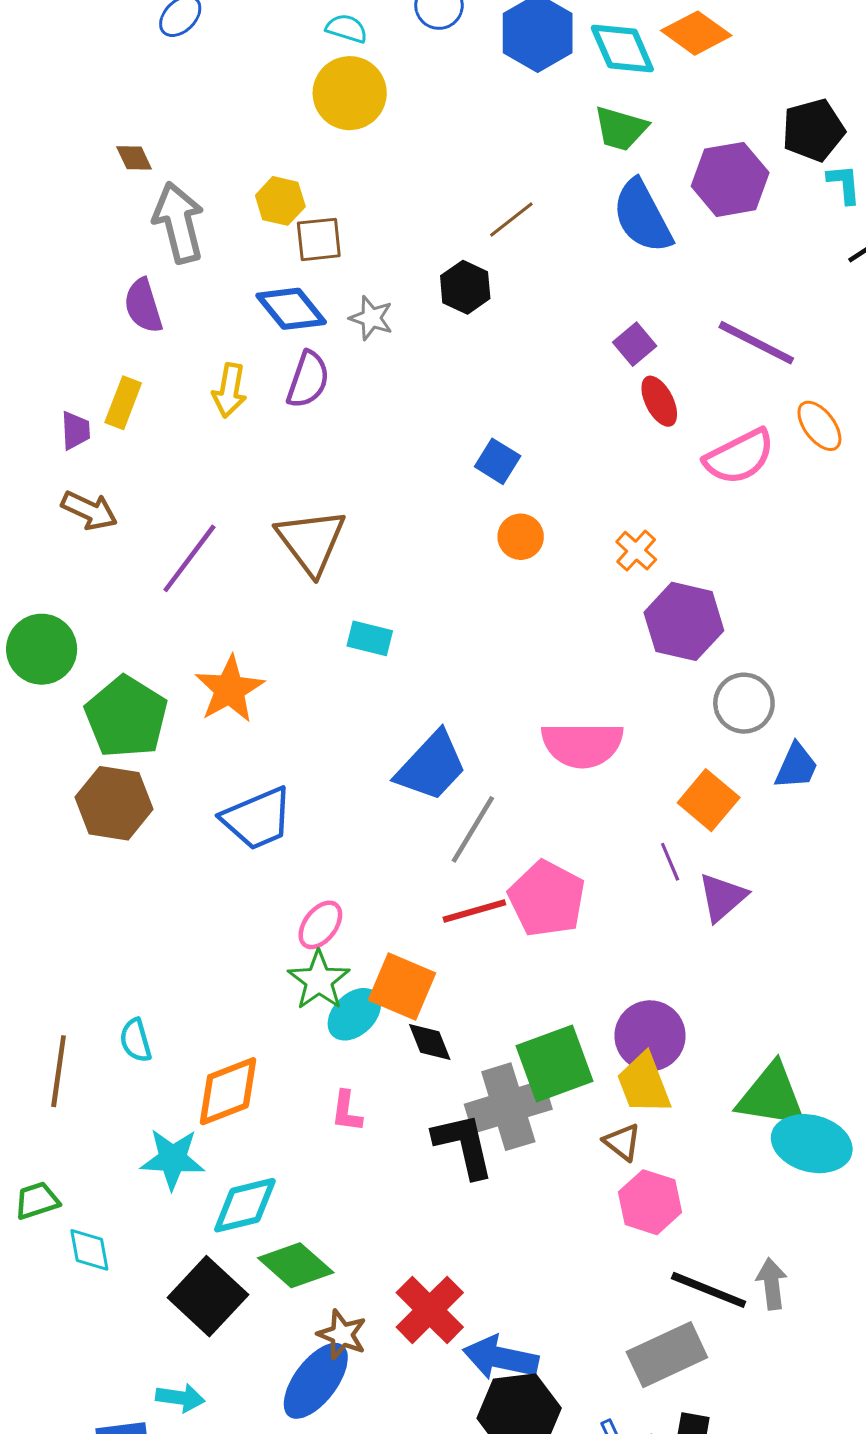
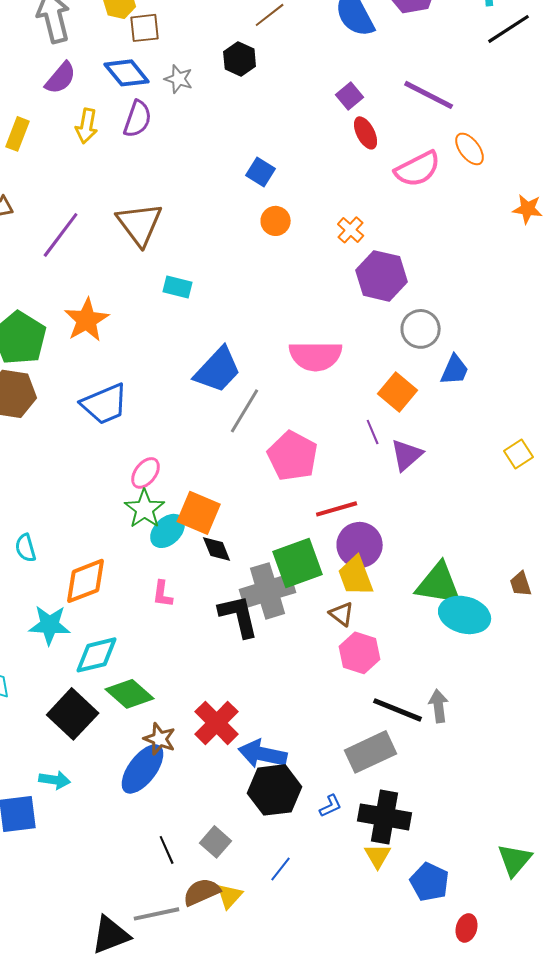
purple semicircle: (143, 306) -> (61, 78), moved, turned -123
red line: (474, 911) -> (337, 509), moved

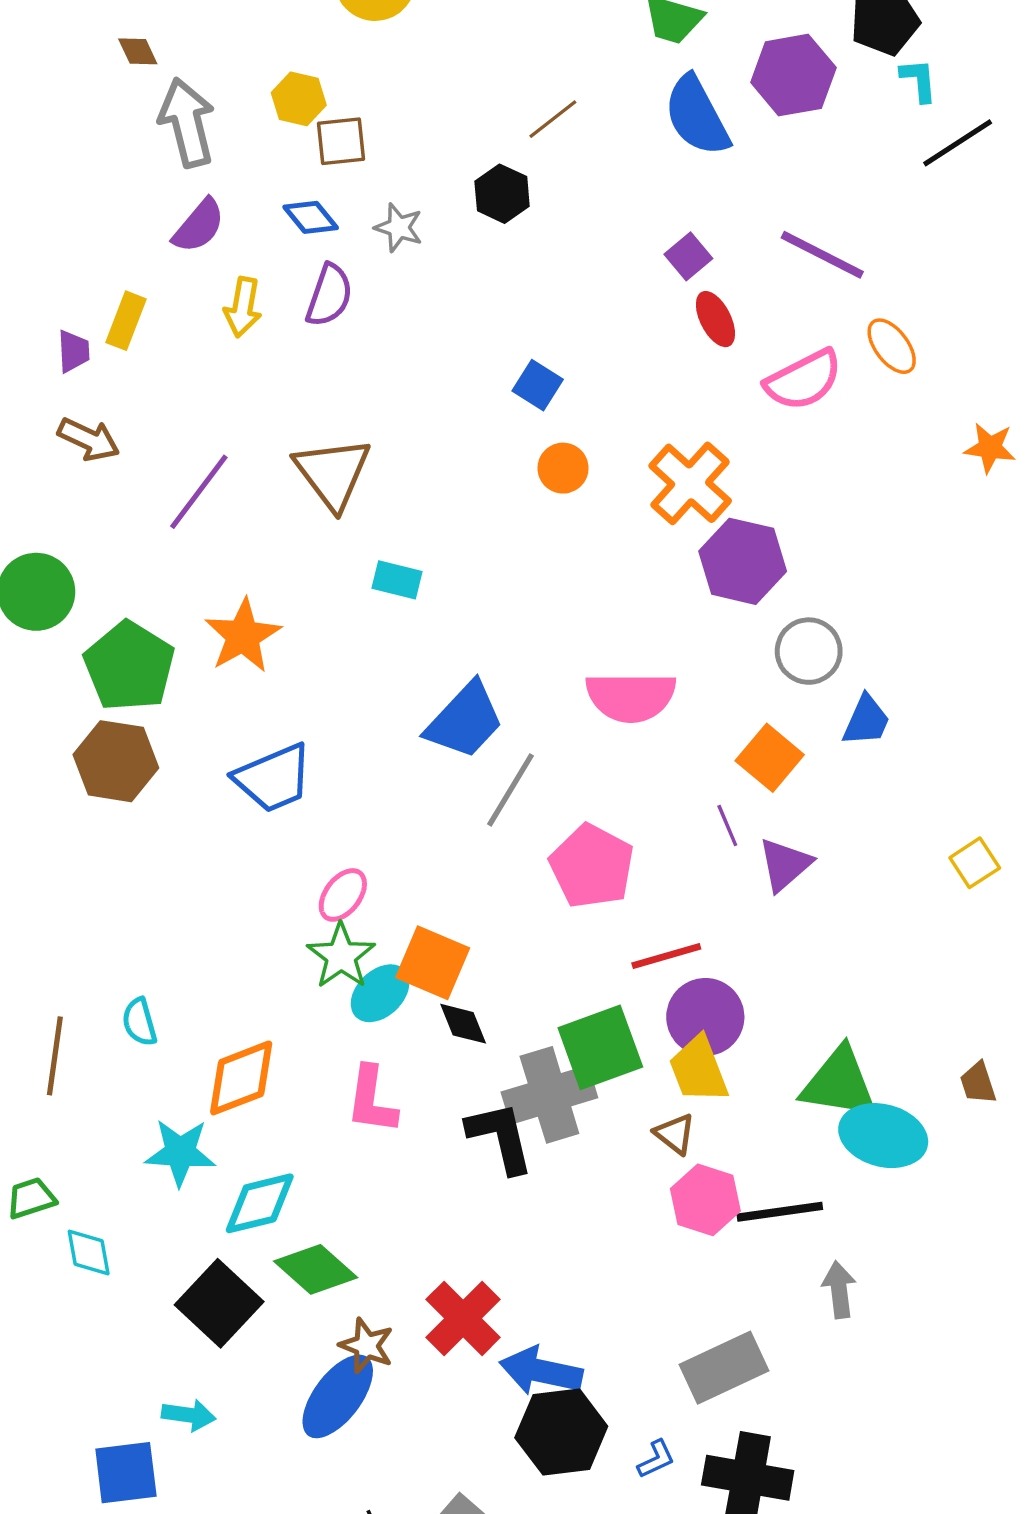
blue diamond: (127, 73) -> (311, 217), size x0.7
orange cross: (351, 230) -> (690, 483), size x1.8
pink L-shape: (163, 594) -> (372, 1100), size x1.5
black line: (398, 710) -> (780, 1212), moved, turned -30

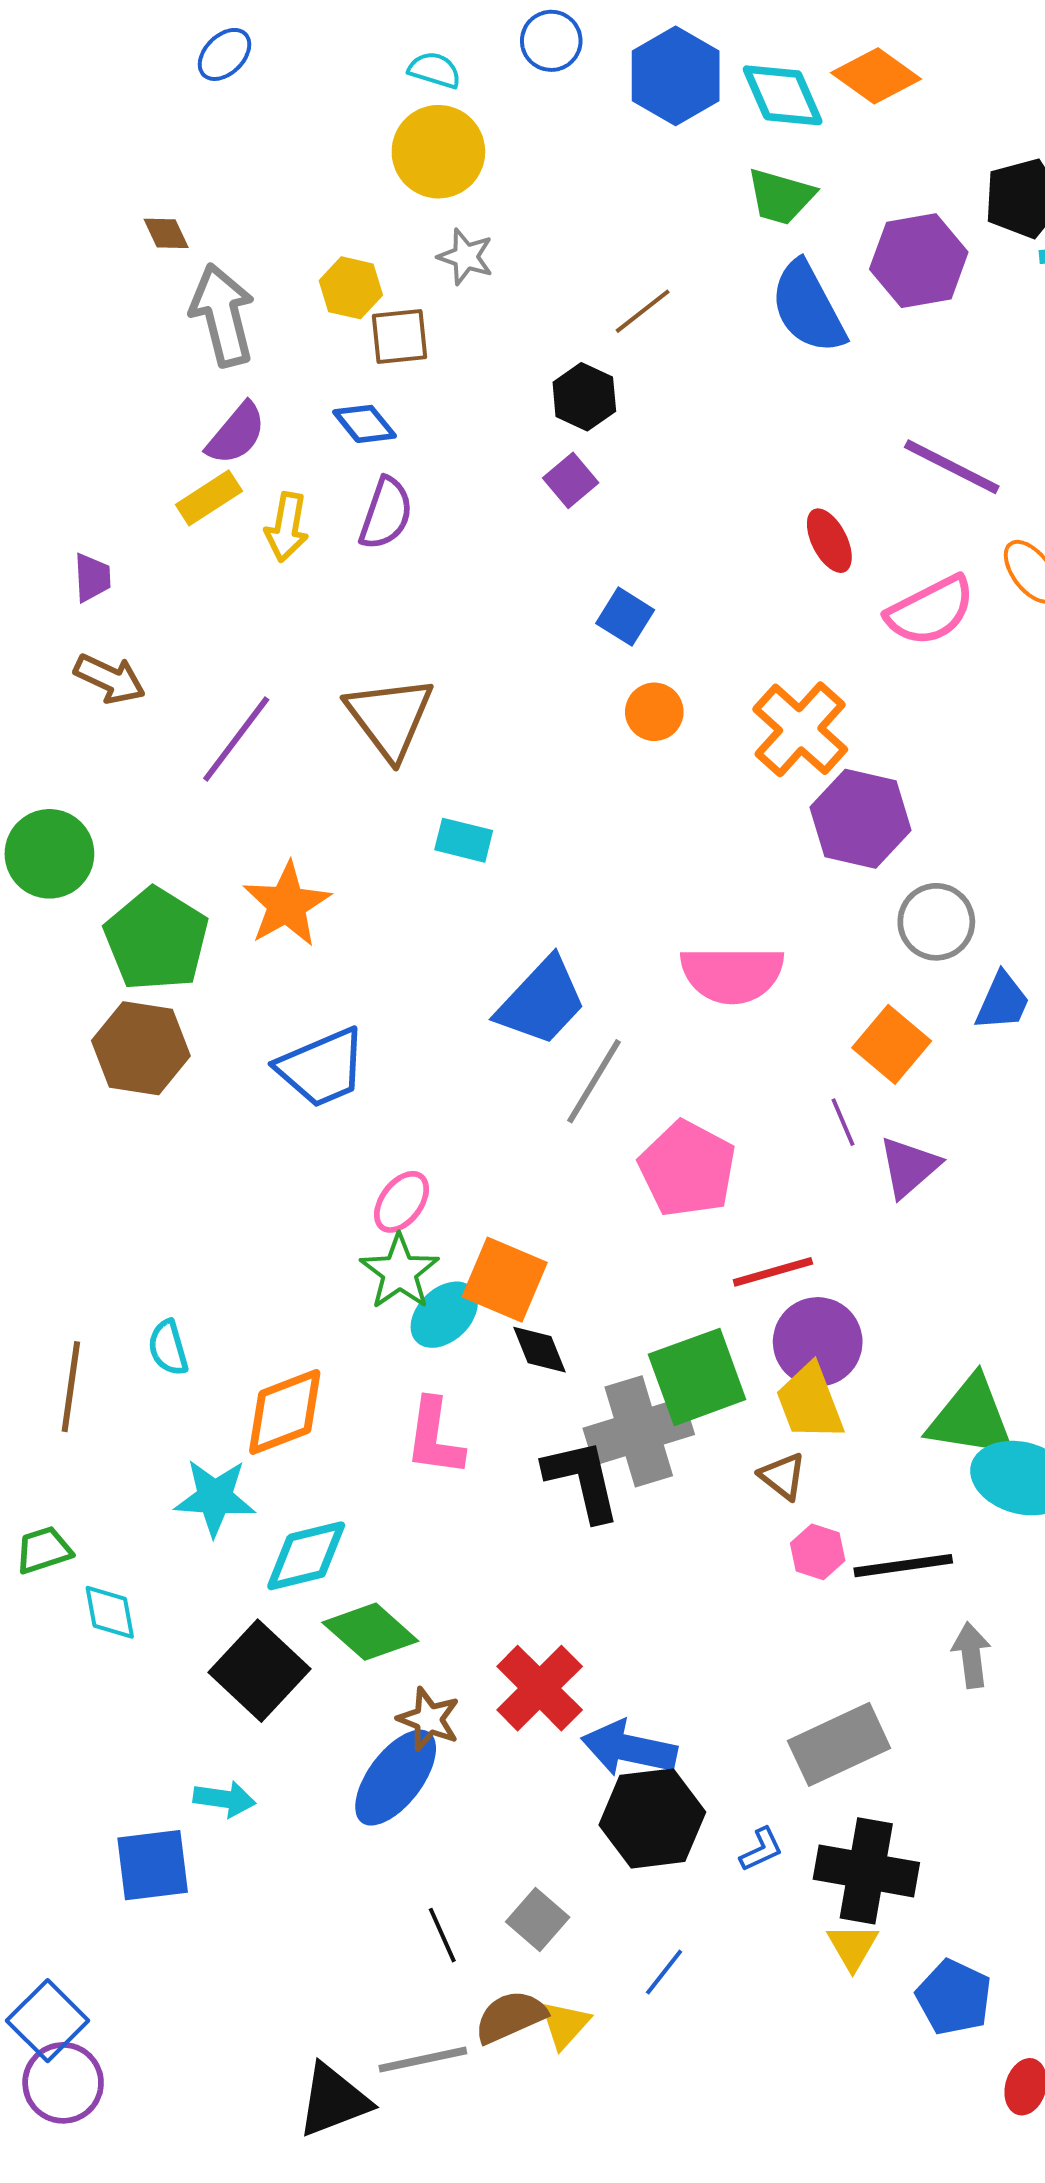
gray star: (399, 228) -> (466, 257), moved
purple square: (688, 256) -> (571, 480), moved
yellow rectangle: (126, 321) -> (209, 498), moved, turned 36
pink hexagon: (705, 1200) -> (818, 1552), size x0.7

